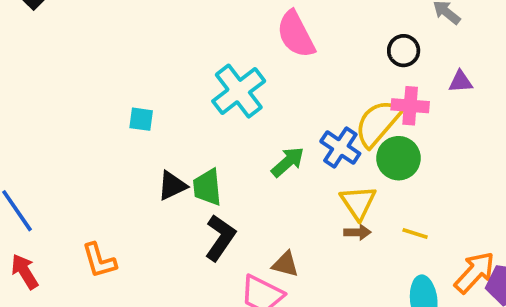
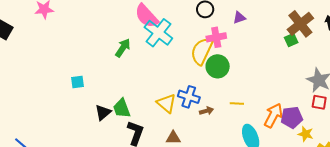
cyan cross: (239, 91) -> (158, 33), moved
blue cross: (340, 148) -> (189, 97), moved
green arrow: (288, 162) -> (123, 48), moved
yellow triangle: (358, 203) -> (166, 103), moved

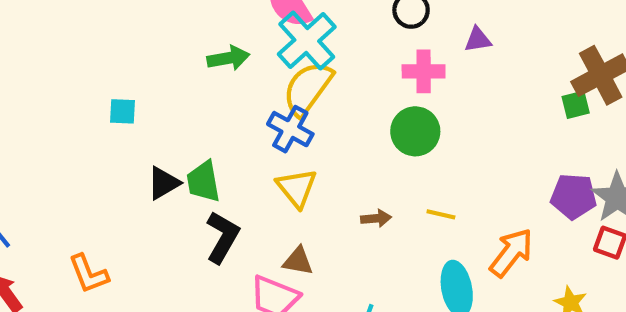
green arrow: (123, 48) -> (228, 58), turned 36
yellow semicircle: (202, 51) -> (308, 89), moved
blue cross: (189, 97) -> (290, 129), moved
purple pentagon: (292, 117) -> (574, 196), moved

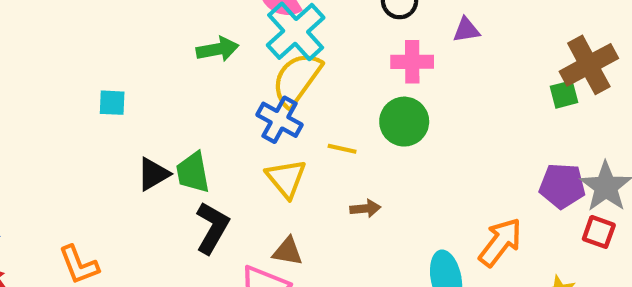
yellow line: (441, 214) -> (342, 149), moved

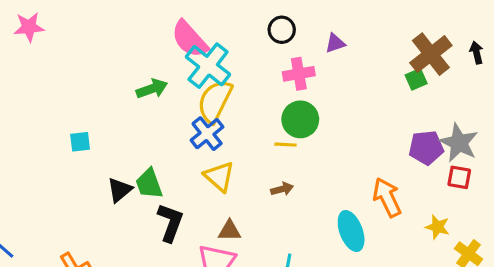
blue cross: (279, 120) -> (207, 134), turned 32
yellow line: (342, 149) -> (285, 145), moved
orange arrow: (500, 242) -> (387, 197), turned -54

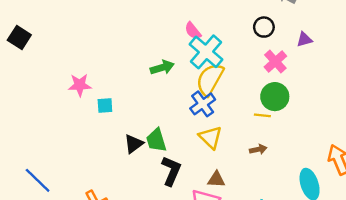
pink star: (29, 27) -> (80, 85), moved
pink semicircle: (190, 39) -> (193, 31), size x0.6
pink cross: (299, 74) -> (275, 62), turned -35

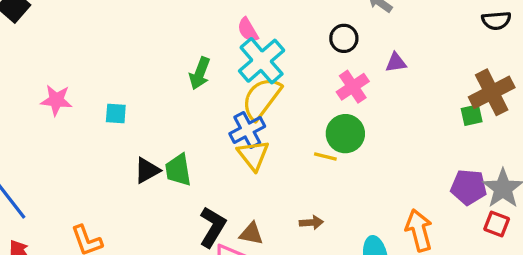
green arrow: (162, 67) -> (200, 73), turned 120
pink star: (80, 85) -> (56, 100), moved
yellow triangle: (210, 137) -> (253, 155), moved
brown arrow: (258, 149) -> (311, 223), moved
black L-shape: (171, 171) -> (213, 227), moved

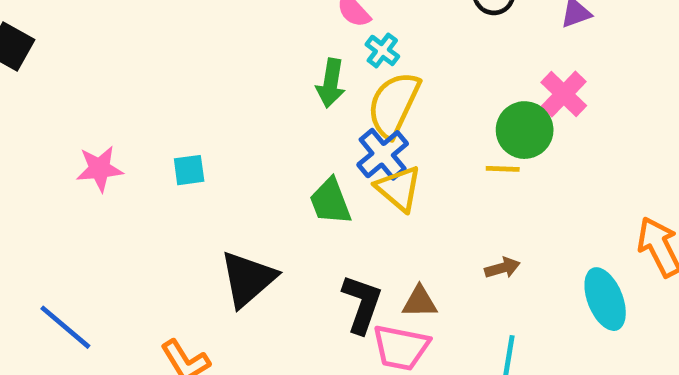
cyan cross: (262, 61) -> (382, 50), size x0.5
green arrow: (200, 73) -> (331, 83), moved
pink cross: (353, 87) -> (564, 94), moved
black triangle: (147, 170) -> (248, 279), moved, size x1.5
green trapezoid: (178, 170) -> (330, 201), moved

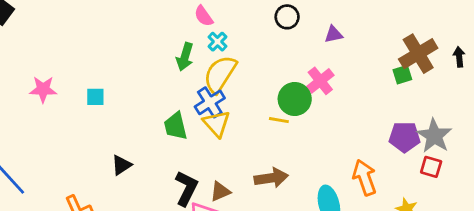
brown arrow: (502, 268) -> (271, 178), size x1.6
black triangle: (248, 279) -> (121, 165), size x0.6
brown triangle: (420, 302) -> (220, 192), turned -30

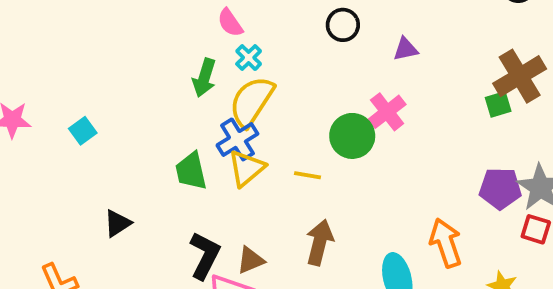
cyan square: (95, 97) -> (83, 131), turned -36
yellow line: (279, 120) -> (308, 175), moved
yellow triangle: (217, 124) -> (246, 168), turned 32
brown arrow: (271, 178) -> (320, 242), turned -68

